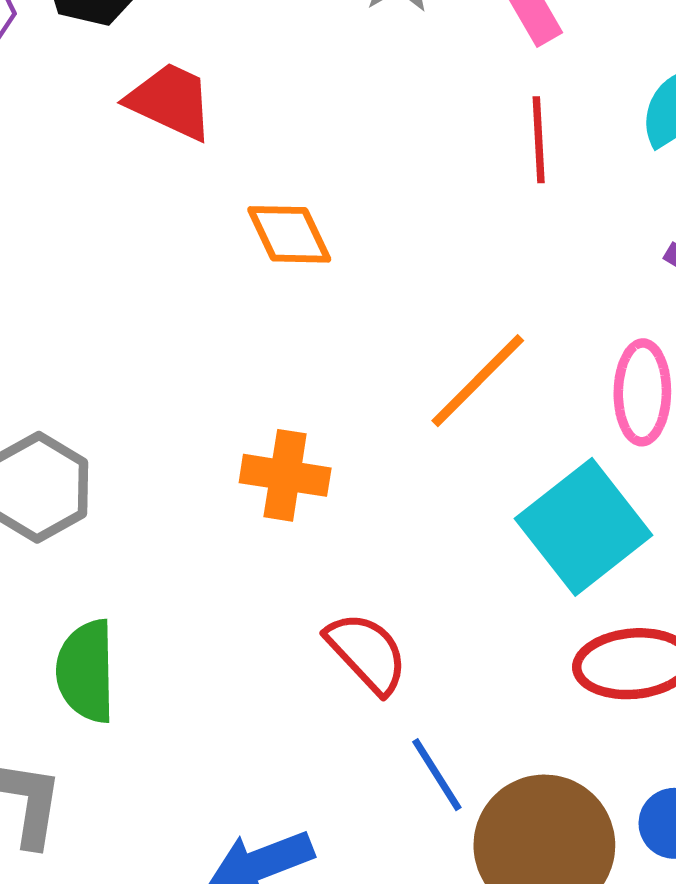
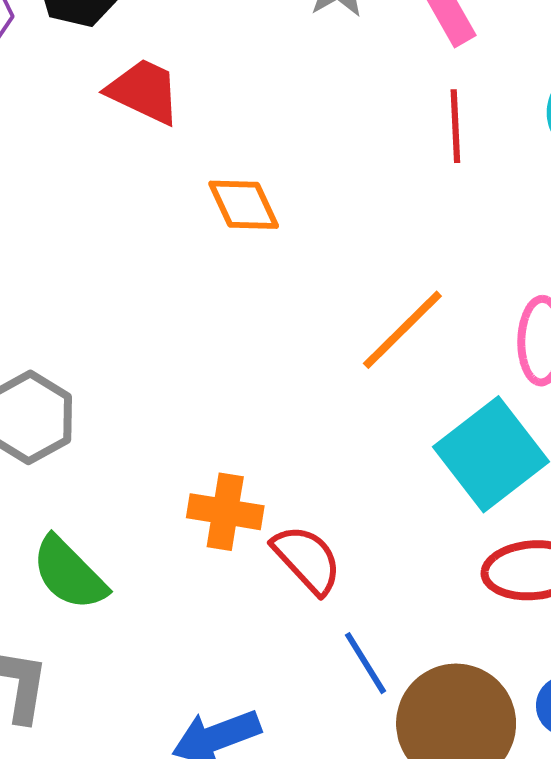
orange cross: (285, 475) -> (225, 512), moved
green semicircle: (86, 671) -> (69, 573), turned -44

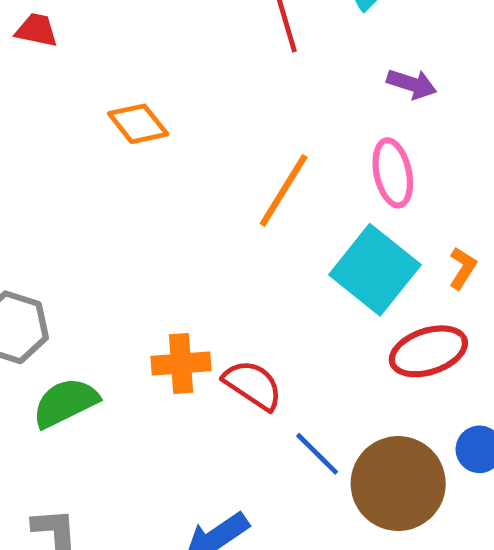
red trapezoid: (144, 91) -> (37, 30), moved, size x0.7
green semicircle: (69, 573) -> (65, 403), moved, turned 122

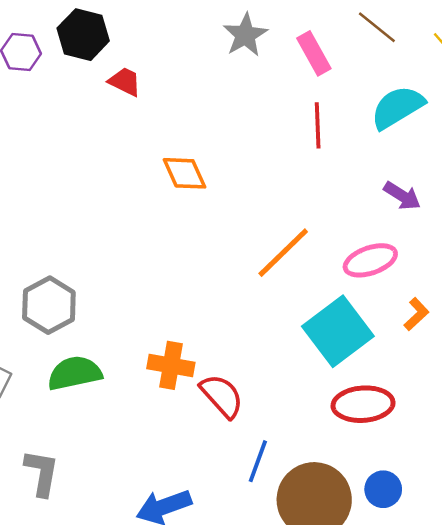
pink ellipse: (393, 173) -> (370, 260), turned 69
orange L-shape: (463, 268) -> (416, 314), moved
blue line: (317, 454) -> (258, 461), turned 51

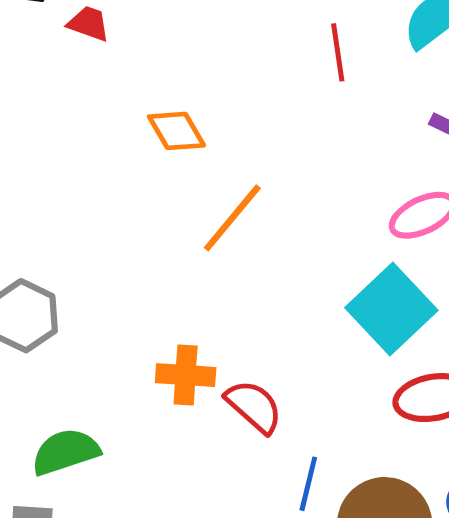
orange line: (283, 253) -> (232, 218), moved
green semicircle: (75, 373) -> (65, 452), moved

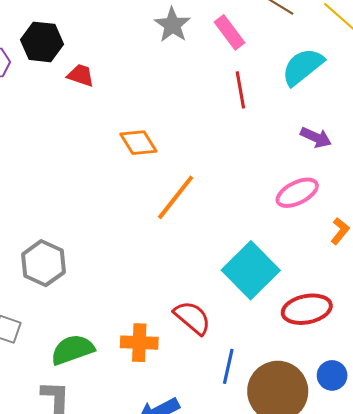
cyan square: (391, 309) -> (251, 270), moved
orange cross: (186, 375) -> (139, 343), moved

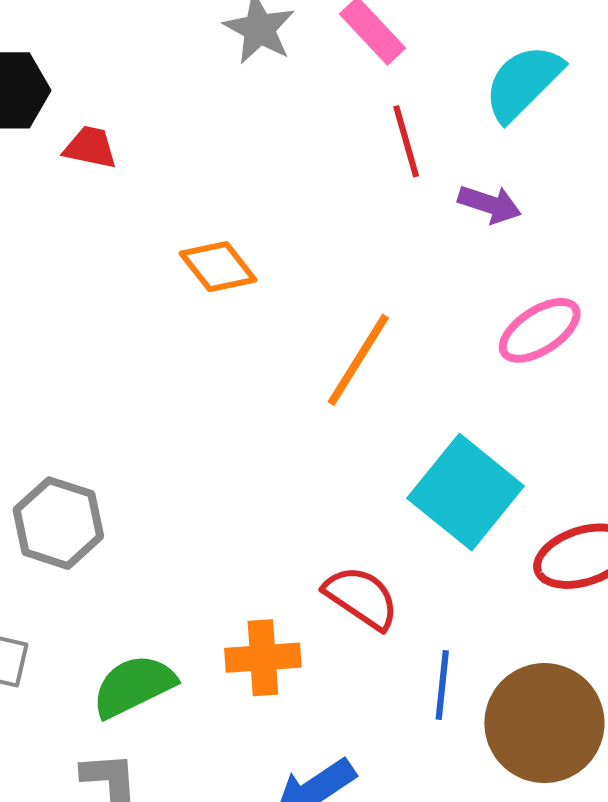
purple arrow: (316, 137) -> (490, 204), moved
orange line: (176, 197) -> (358, 360), moved

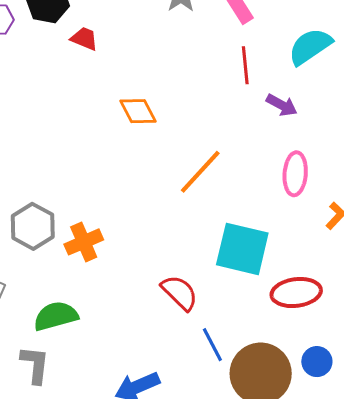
pink ellipse: (540, 330) -> (295, 174), turned -63
cyan square: (466, 492) -> (242, 249), turned -36
orange cross: (263, 658) -> (84, 242), moved, turned -30
blue line: (442, 685) -> (212, 345), turned -44

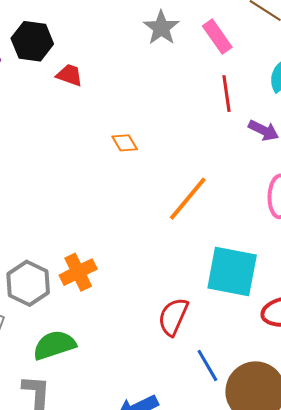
orange diamond: (138, 111) -> (125, 143), size x0.7
gray hexagon: (33, 226) -> (28, 283), moved
red semicircle: (180, 293) -> (173, 317), turned -108

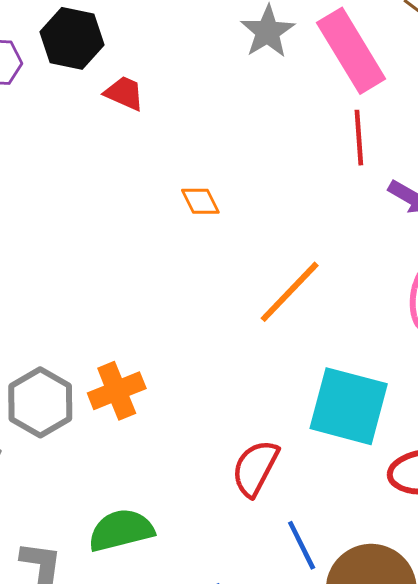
pink rectangle: (217, 37) -> (351, 51), size x1.6
green semicircle: (54, 345) -> (121, 530), moved

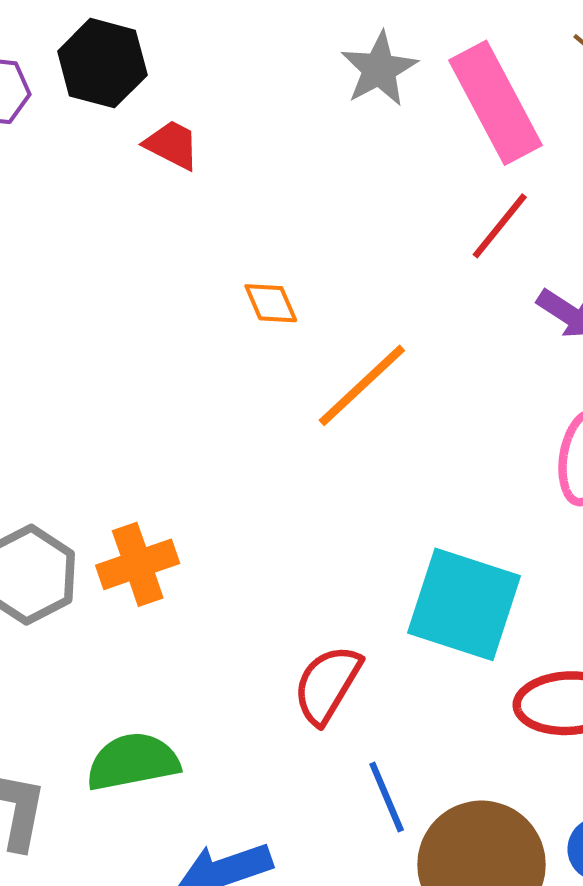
red line: (359, 138) -> (500, 226), turned 40
orange line: (290, 292) -> (362, 385), moved

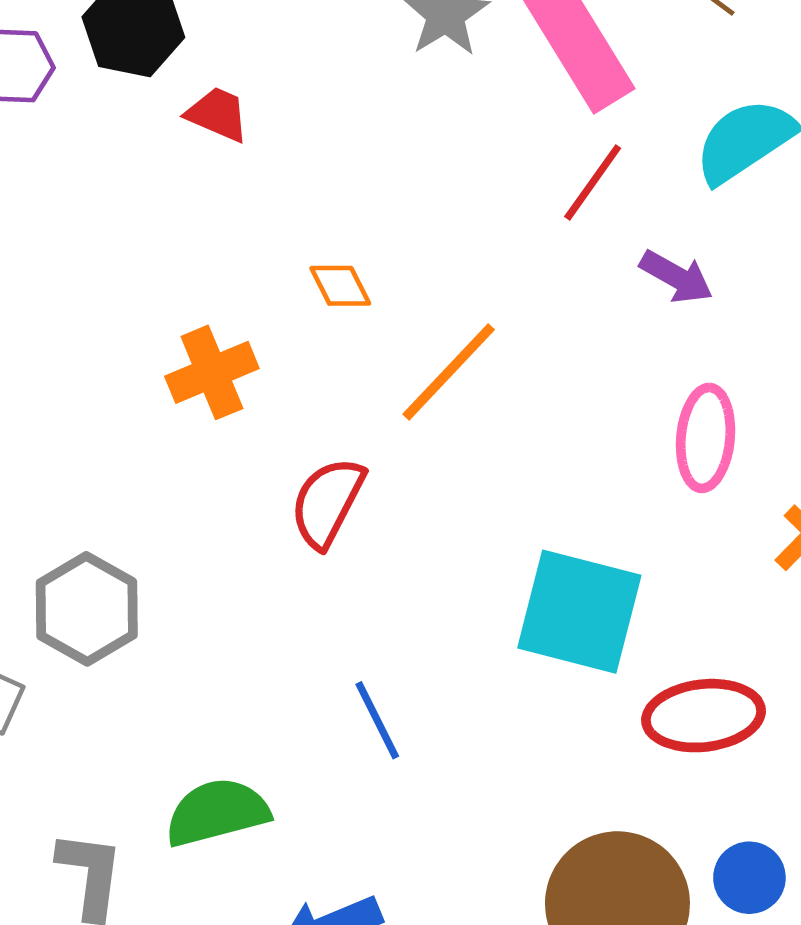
orange cross: (138, 564) -> (212, 372), moved
red semicircle: (327, 684) -> (327, 502), moved
blue line: (387, 797) -> (377, 720), moved

